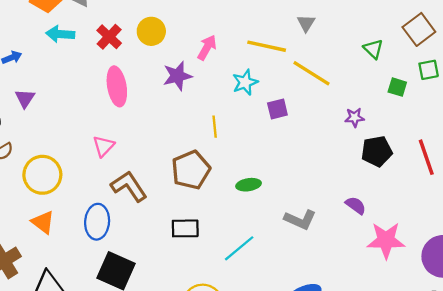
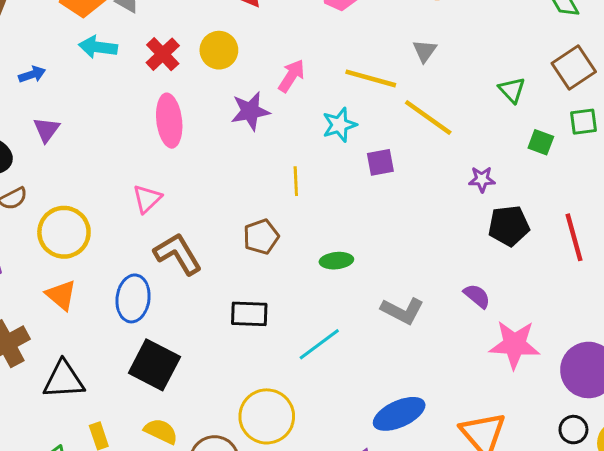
brown pentagon: (191, 170) -> (261, 237), size x0.7

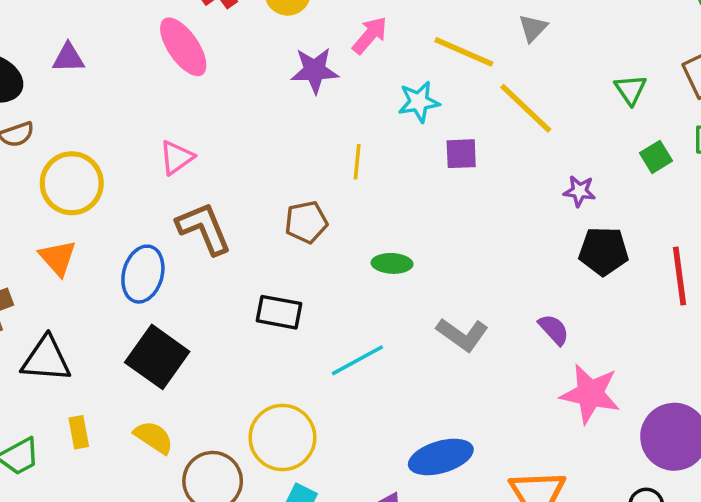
pink ellipse: (169, 121) -> (183, 47), moved, turned -36
purple triangle: (46, 130) -> (68, 58), turned 44
green square: (541, 142) -> (656, 157), turned 30

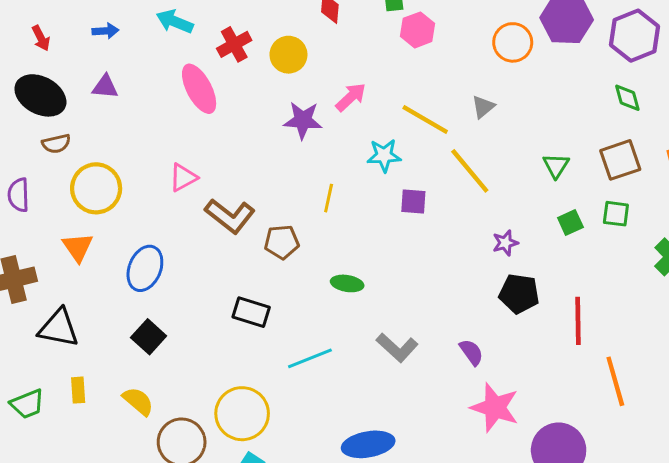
purple star: (579, 191) -> (505, 243), turned -30
brown L-shape: (204, 228) -> (230, 216), moved, turned 144
black square: (157, 357) -> (149, 337), size x0.7

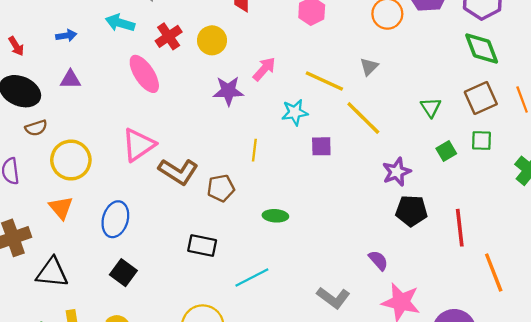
green diamond: (627, 98) -> (482, 49), size x1.6
pink triangle: (183, 177) -> (139, 145), size x1.5
purple star: (505, 243) -> (397, 172), size x1.4
gray L-shape: (397, 347) -> (333, 298), moved

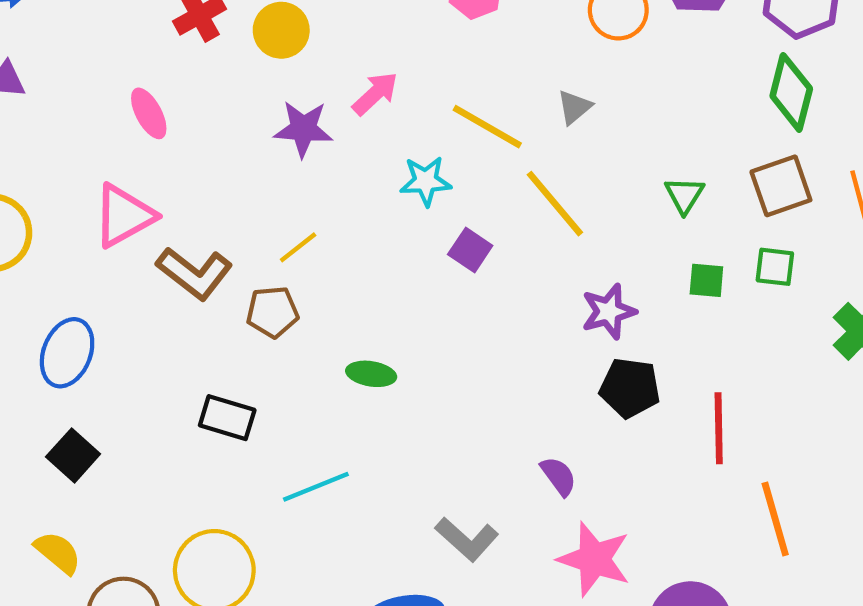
green diamond: (482, 49) -> (791, 92), turned 30
pink ellipse: (144, 74) -> (149, 113), moved, size x0.7
purple square: (321, 146) -> (470, 250), turned 30
yellow line: (254, 150) -> (298, 247), moved, turned 40
green square: (446, 151) -> (706, 280), turned 30

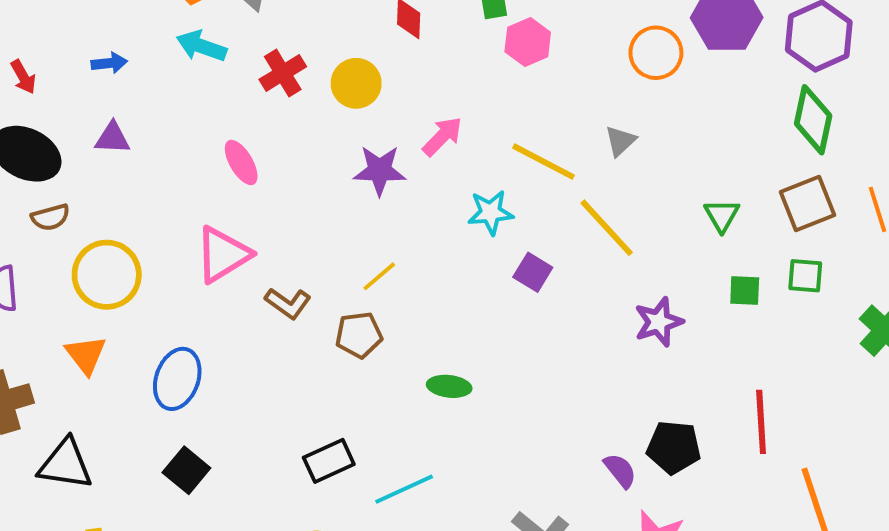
brown L-shape: (194, 273) -> (288, 303), size x0.7
black pentagon: (630, 388) -> (674, 447), moved
black rectangle: (227, 418) -> (329, 461), moved, turned -39

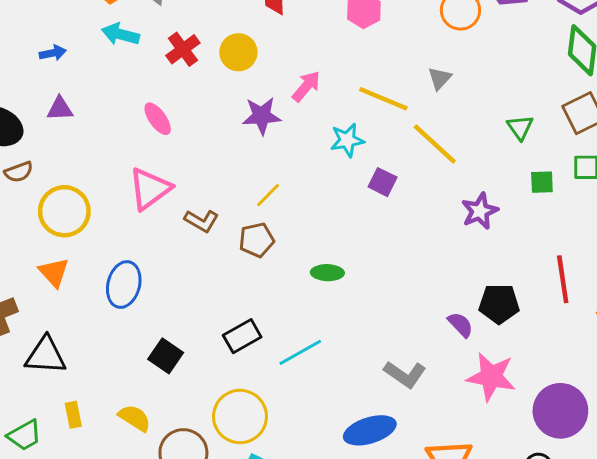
black square: (186, 470) -> (166, 356), moved

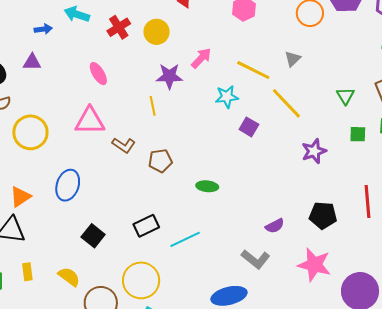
blue arrow: (53, 53) -> (43, 29), moved
pink triangle: (150, 189) -> (90, 121), turned 32
yellow line: (268, 195) -> (153, 106), moved, turned -60
orange triangle: (54, 272) -> (20, 197), moved, turned 35
purple semicircle: (460, 325) -> (275, 226), moved, turned 102

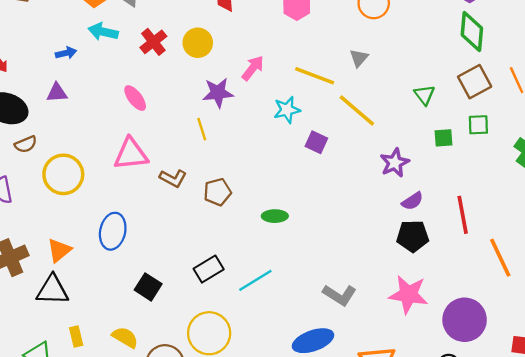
purple semicircle: (275, 226) -> (412, 201), moved

